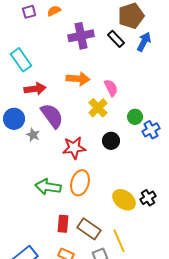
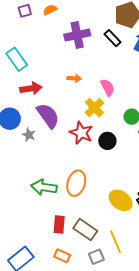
orange arrow: (78, 79) -> (74, 78), size x0.6
red star: (74, 148) -> (81, 133), moved, turned 30

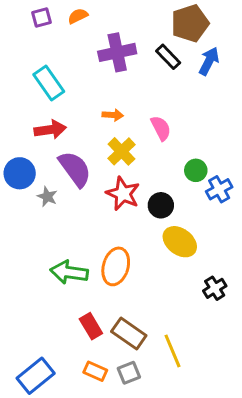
cyan rectangle: (17, 59) -> (49, 83), moved
yellow cross: (94, 108) -> (122, 151), moved
yellow ellipse: (121, 200) -> (180, 242), moved
red rectangle: (59, 225) -> (91, 326), turned -36
gray square: (96, 257) -> (129, 373), moved

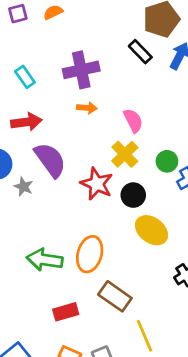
purple cross: (117, 52) -> (81, 70), moved
cyan rectangle: (49, 83) -> (25, 77), size x0.7
yellow cross: (122, 151) -> (125, 154), moved
red rectangle: (91, 326) -> (66, 312), turned -75
brown rectangle: (129, 333) -> (115, 296), moved

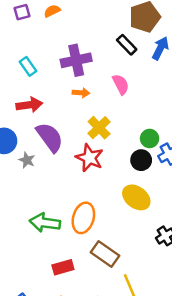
pink semicircle: (133, 121) -> (121, 84), moved
yellow cross: (125, 154) -> (99, 128), moved
black circle: (133, 195) -> (141, 160), moved

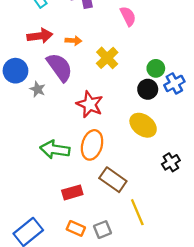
orange arrow: (81, 93) -> (73, 41), moved
red star: (89, 158) -> (90, 104), moved

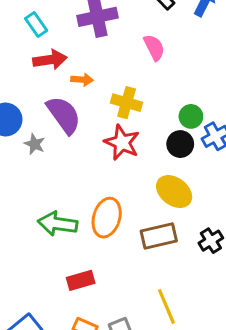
red arrow: (40, 36) -> (50, 60), moved
yellow cross: (107, 58) -> (127, 103), turned -30
red star: (90, 104) -> (122, 142), moved
brown rectangle: (113, 180) -> (159, 236), moved, turned -48

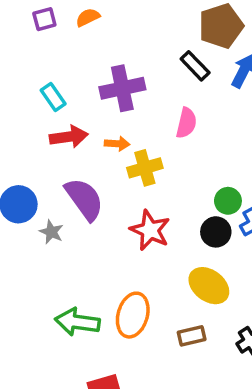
pink semicircle: (154, 47) -> (186, 123), turned 40
orange arrow: (82, 80) -> (117, 144), moved
yellow cross: (127, 103) -> (145, 168), moved, turned -32
brown rectangle: (159, 236) -> (192, 336), size x0.7

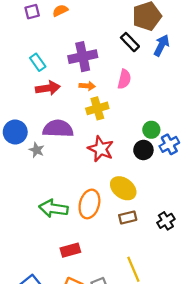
orange arrow: (117, 144) -> (87, 86), moved
purple semicircle: (84, 199) -> (58, 129), turned -52
yellow ellipse: (209, 286) -> (123, 188), moved

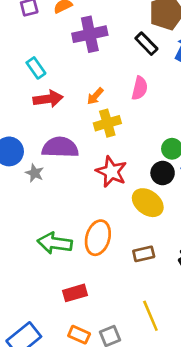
purple cross: (83, 57) -> (90, 34), moved
orange arrow: (87, 86) -> (95, 96), turned 128
yellow ellipse: (123, 188) -> (148, 203), moved

